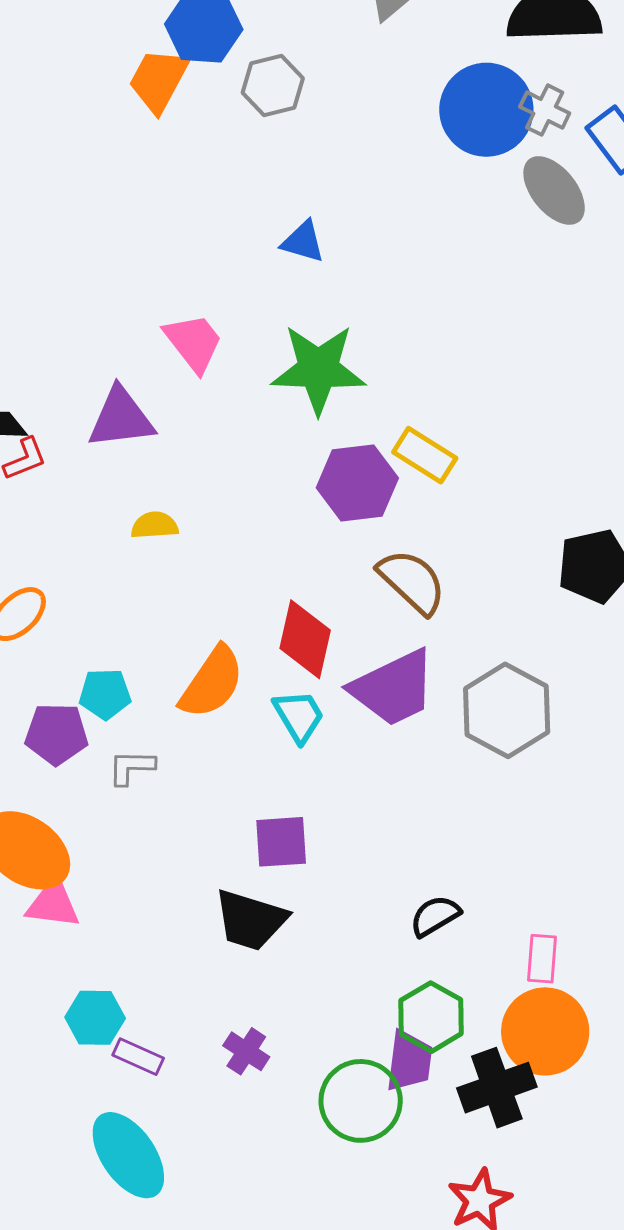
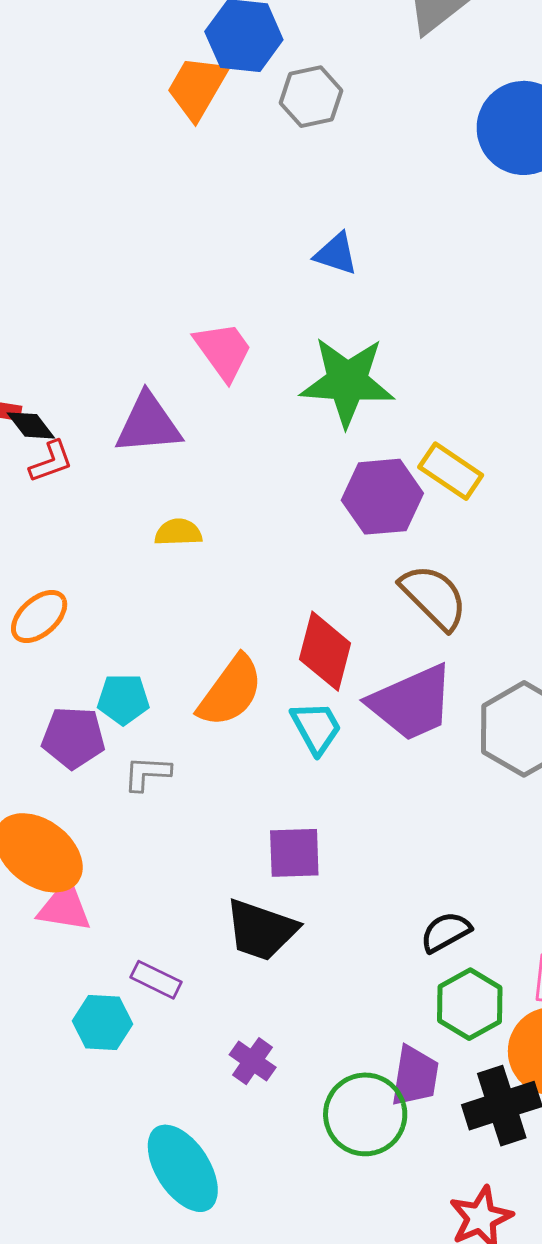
green hexagon: (431, 1017) -> (470, 1004), moved
purple rectangle: (138, 1057) -> (156, 980), moved
cyan ellipse: (128, 1155) -> (183, 1168), moved

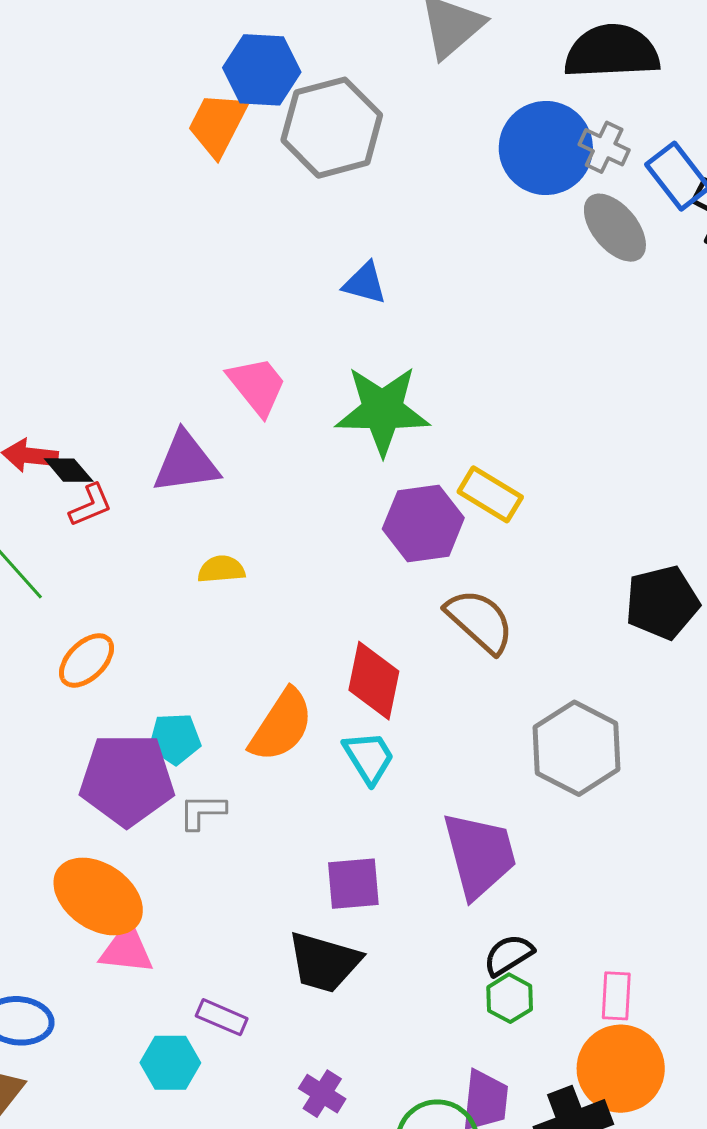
gray hexagon: (311, 97) -> (332, 128), size x1.6
purple trapezoid: (412, 703) -> (479, 855), moved, turned -78
purple pentagon: (73, 738) -> (127, 780), size x1.5
green hexagon: (470, 1004) -> (510, 998), moved, size x0.7

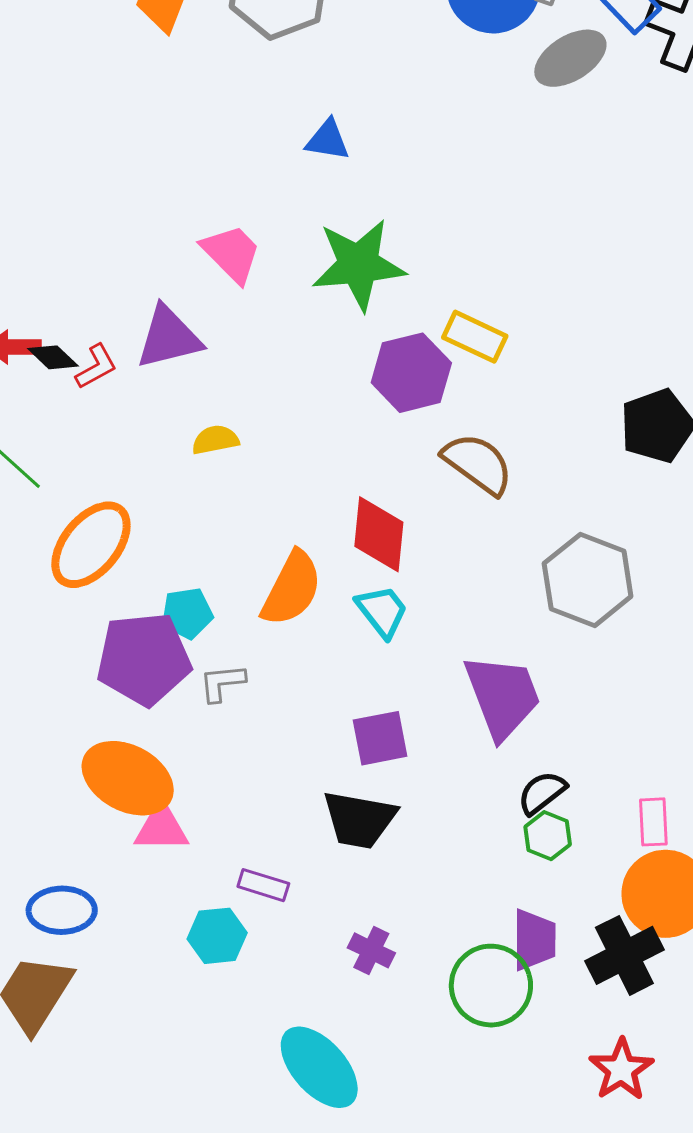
gray ellipse: (615, 228) -> (570, 58), turned -76
red L-shape: (91, 505) -> (96, 367), moved
orange ellipse: (86, 660) -> (91, 545), size x1.5

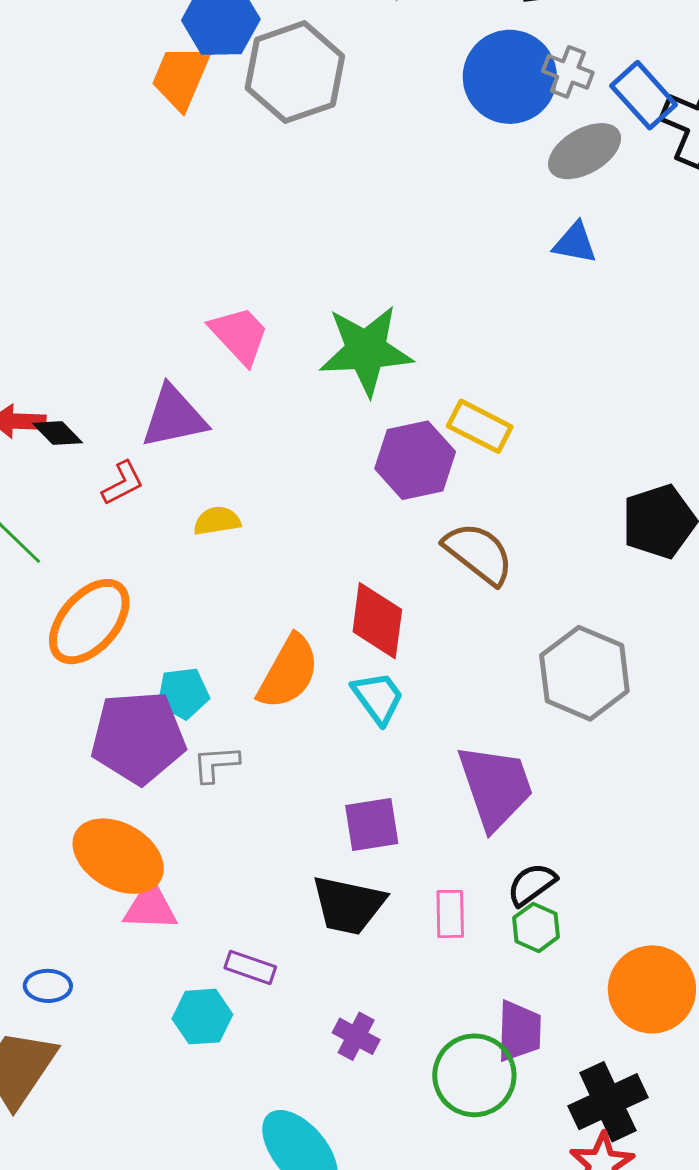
blue triangle: (328, 140) -> (575, 243), moved
red L-shape: (96, 367) -> (123, 483), moved
pink rectangle: (653, 822) -> (450, 914), moved
blue ellipse: (62, 910) -> (48, 986), size x0.7
black cross: (624, 955) -> (608, 1102), moved

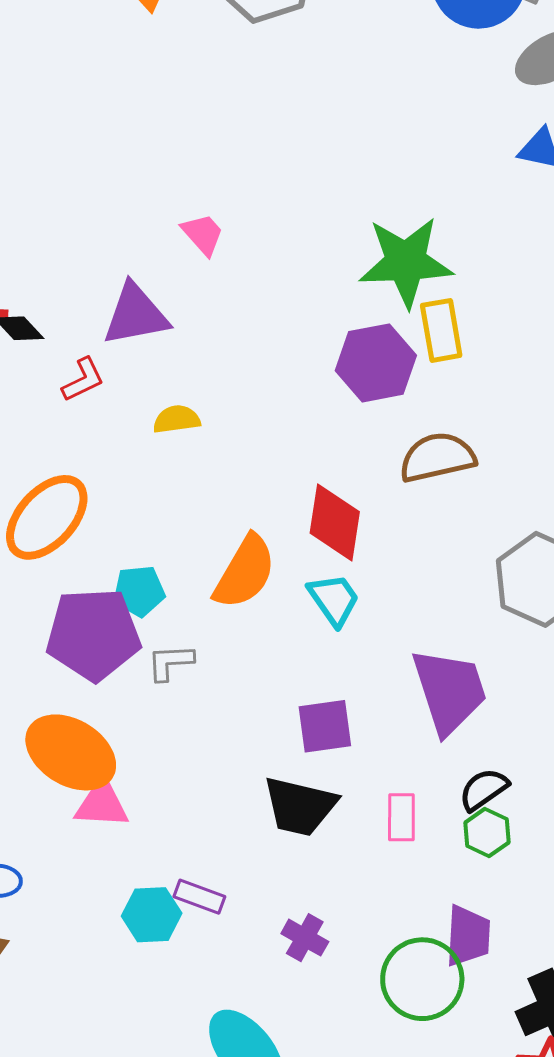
pink trapezoid: (239, 335) -> (203, 234), size x0.7
green star: (366, 350) -> (406, 262), moved
yellow rectangle: (480, 426) -> (441, 330), turned 52
brown semicircle: (479, 553) -> (437, 457), turned -52
purple rectangle: (250, 967) -> (199, 897), moved

